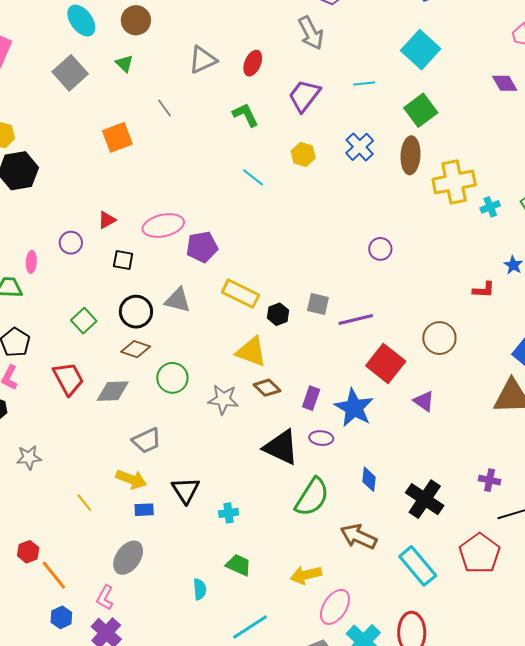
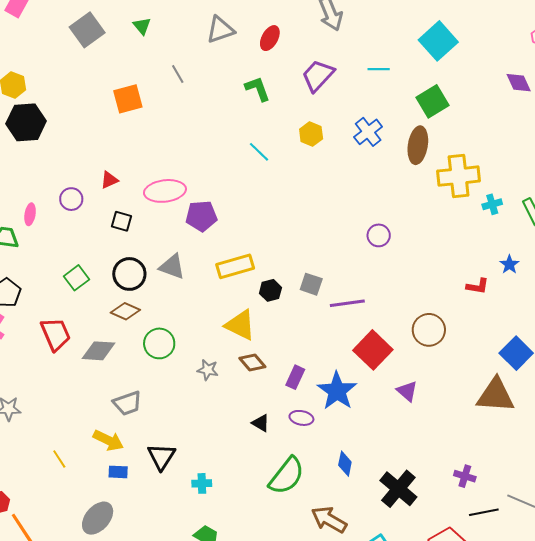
yellow rectangle: (240, 294) -> (235, 266), turned -48
gray star: (223, 399) -> (208, 370), size x0.7
black triangle: (281, 447) -> (261, 423), size x0.5

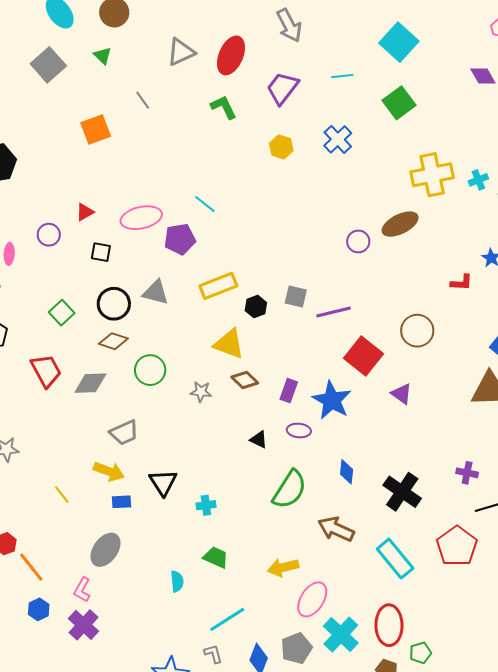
red ellipse: (270, 38) -> (231, 55), size x1.5
brown ellipse: (418, 145) -> (400, 224), moved, turned 60
cyan line: (259, 152) -> (205, 204), moved
cyan cross: (492, 204) -> (478, 180), moved

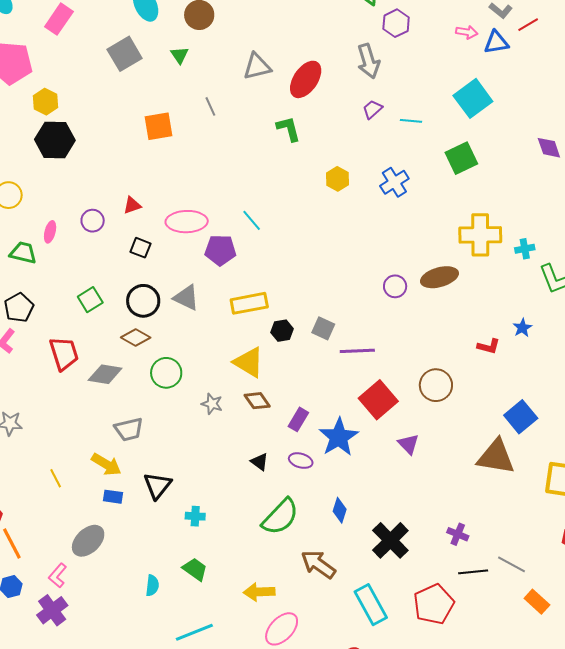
purple trapezoid: (282, 88) -> (372, 109), moved, size x0.6

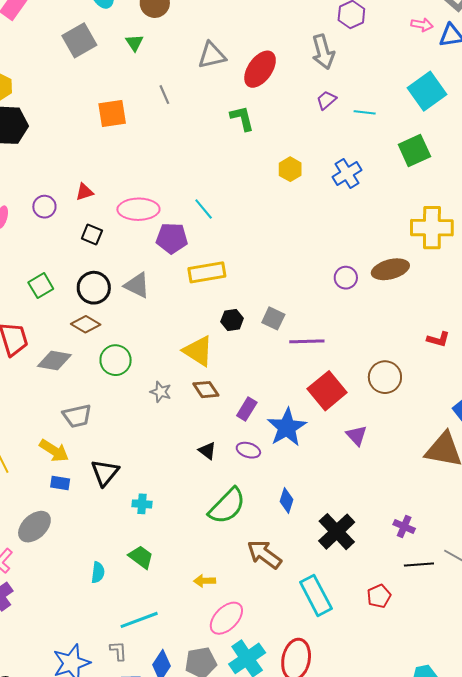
yellow rectangle: (249, 303) -> (207, 272), moved
yellow arrow: (259, 592) -> (205, 581), size x0.7
red pentagon: (434, 604) -> (379, 596), size x0.6

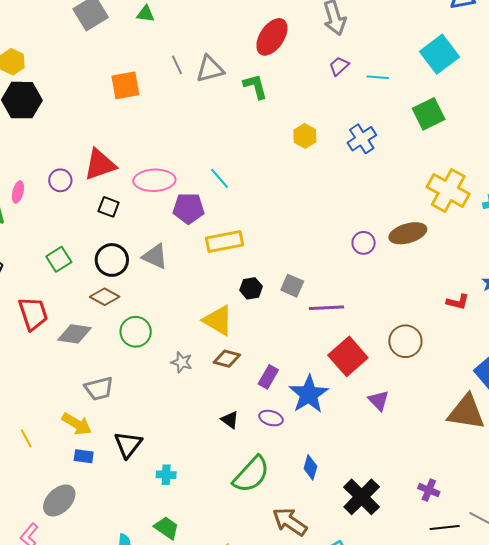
green triangle: (134, 43) -> (146, 14), turned -48
gray triangle: (212, 55) -> (210, 69), moved
red triangle: (84, 192) -> (100, 165), size x1.8
yellow cross: (432, 228) -> (448, 191), turned 30
brown diamond: (206, 390) -> (227, 359), turned -40

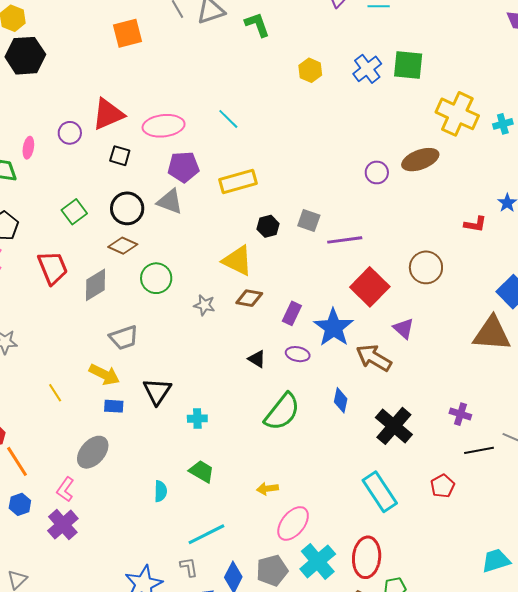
green square: (429, 114) -> (408, 65), moved, turned 36
purple pentagon: (189, 208) -> (183, 167), moved
gray diamond: (75, 334) -> (95, 285), turned -36
brown arrow: (290, 522) -> (374, 358), moved

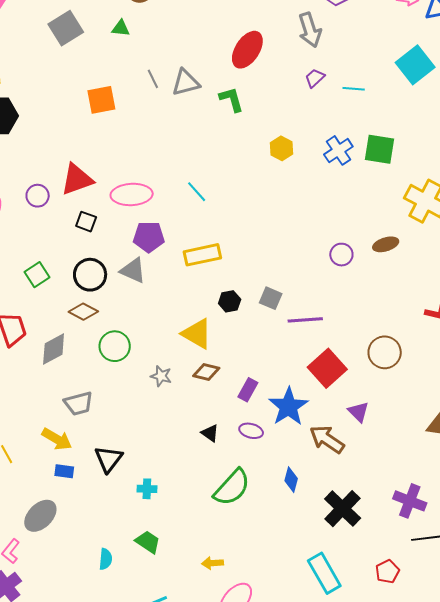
brown ellipse: (420, 160) -> (386, 244), size x0.7
purple cross: (460, 414) -> (410, 501), size x1.5

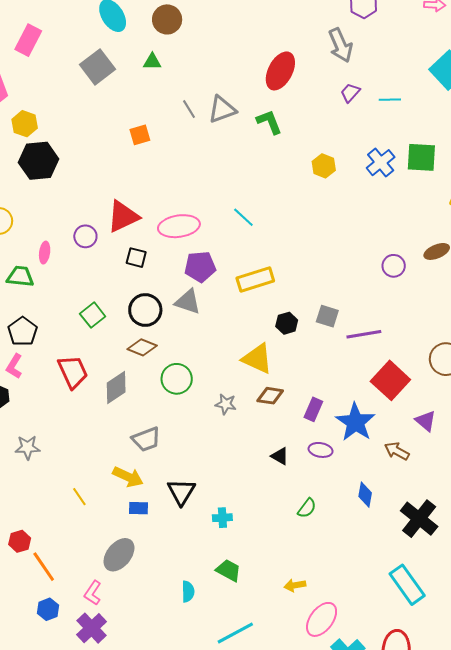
orange square: (101, 100) -> (140, 135), size x0.7
brown arrow: (327, 439) -> (397, 451), size x0.7
green semicircle: (232, 487) -> (307, 508), size x0.5

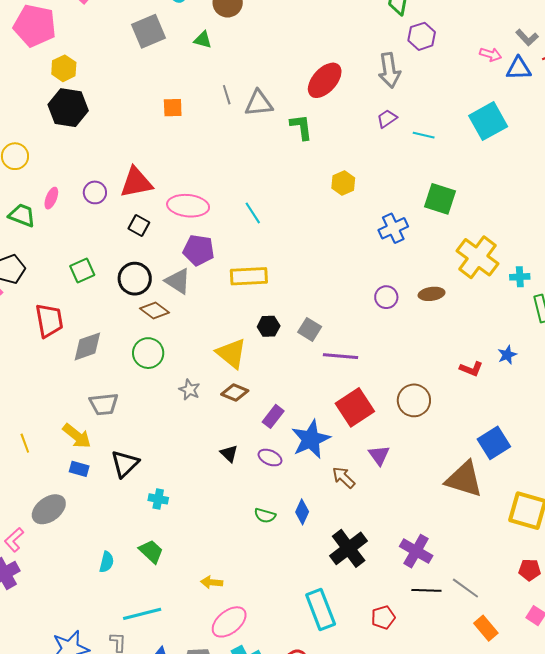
blue cross: (381, 163) -> (393, 228), moved
brown diamond: (142, 347) -> (155, 310), moved
green semicircle: (307, 508) -> (265, 516), moved, turned 55

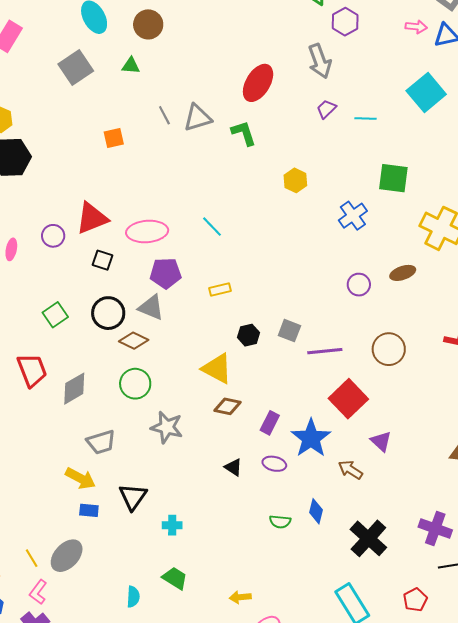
yellow rectangle: (249, 276) -> (220, 289), size x0.6
gray star: (189, 390) -> (167, 427), moved, size x1.5
brown circle: (414, 400) -> (389, 349), moved
yellow line: (25, 443) -> (32, 558), moved

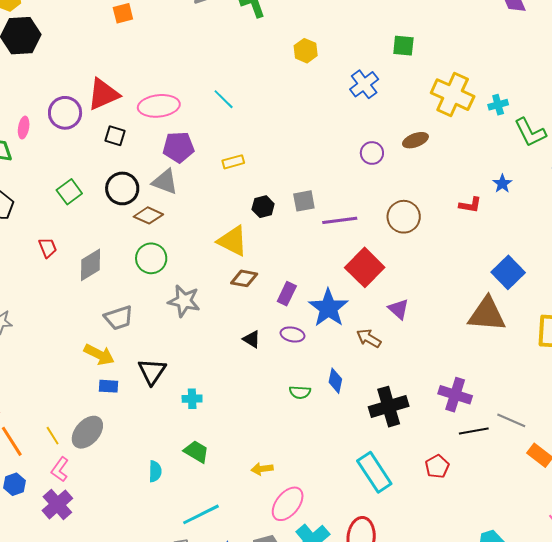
green square: (393, 178) -> (403, 46), size x0.7
purple circle: (53, 236) -> (65, 113), size x1.4
gray square: (289, 331) -> (304, 201), turned -30
red trapezoid: (32, 370) -> (48, 248), size x0.6
black cross: (368, 538) -> (389, 407), turned 33

